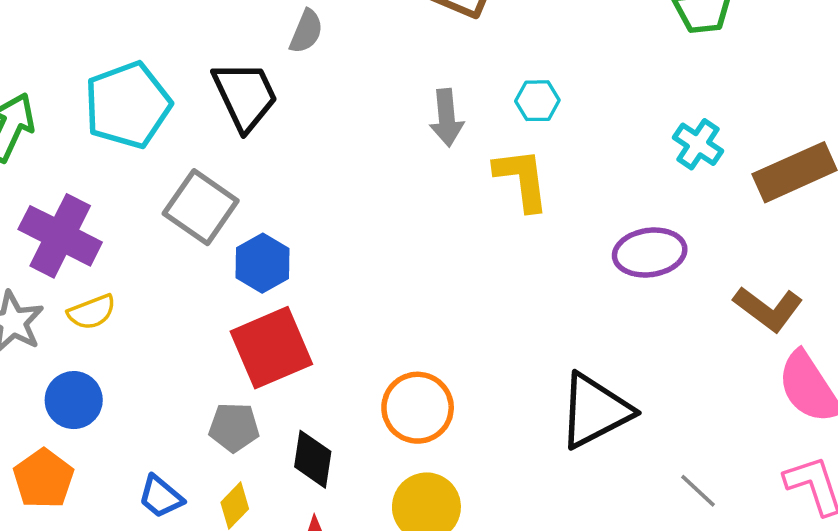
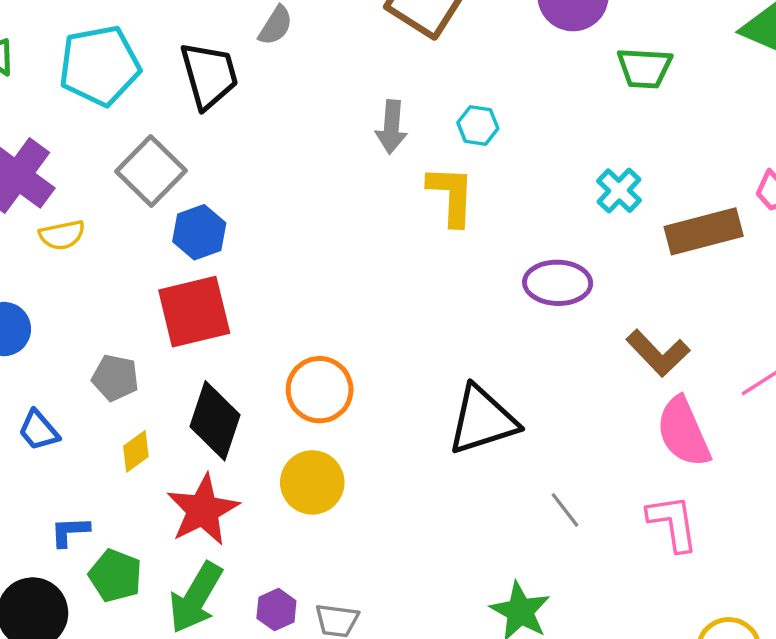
yellow semicircle: (92, 312) -> (62, 235), moved
gray pentagon: (234, 427) -> (115, 378), moved
black diamond: (313, 459) -> (215, 421), size x1.4
blue trapezoid: (161, 497) -> (39, 430), moved

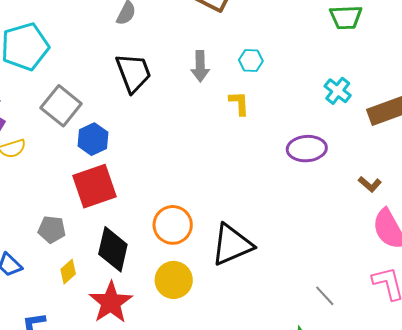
black trapezoid: (209, 75) -> (133, 73), moved
yellow L-shape: (451, 195) -> (239, 103), size x0.7
brown L-shape: (658, 353) -> (370, 184), size x0.6
black triangle: (482, 420) -> (232, 245), moved
gray line: (565, 510) -> (325, 296), moved

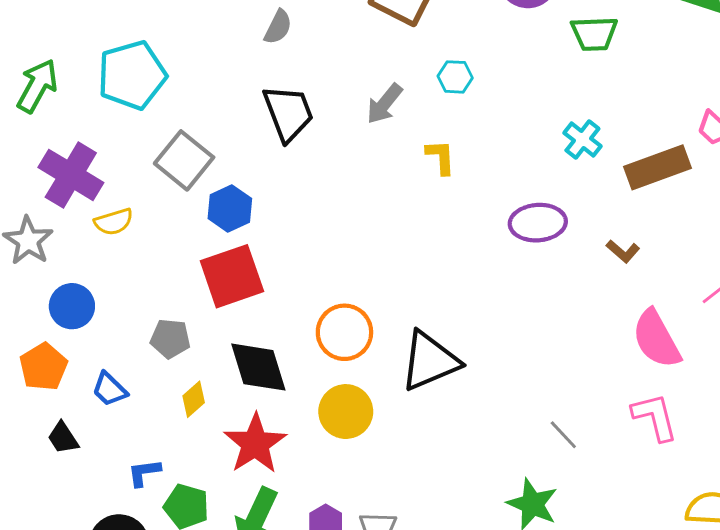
cyan hexagon: (251, 60) -> (455, 77), moved
gray arrow: (200, 66) -> (384, 104), turned 40
brown L-shape: (370, 184) -> (623, 251), moved
black diamond: (113, 249) -> (258, 367), turned -30

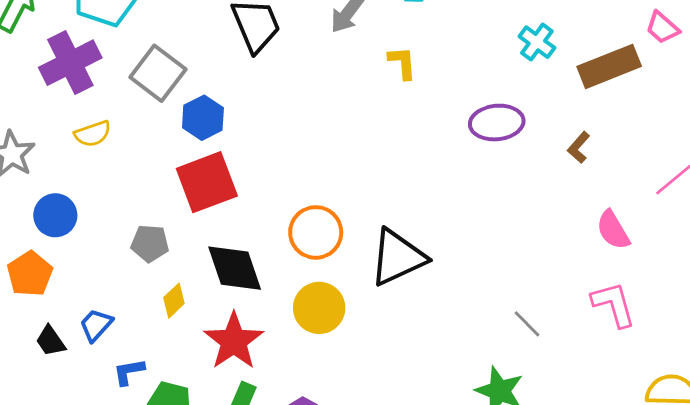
purple cross: (71, 175) -> (70, 63), moved, turned 34
brown L-shape: (623, 251) -> (579, 147), turned 92
pink semicircle: (656, 339) -> (613, 230), size x0.7
blue trapezoid: (109, 389) -> (96, 325), moved, turned 90

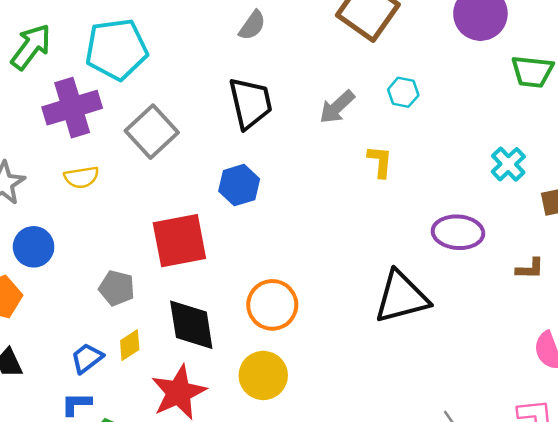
blue hexagon: (203, 118) -> (239, 185), moved
brown L-shape: (579, 147) -> (530, 269), turned -140
black triangle: (398, 257) -> (401, 297), moved
blue trapezoid: (96, 325) -> (87, 358), moved

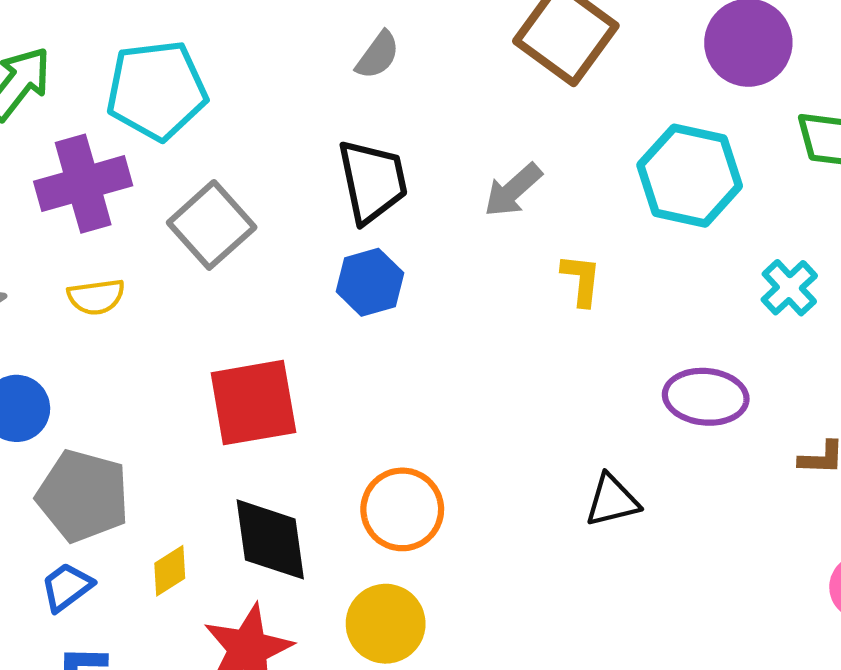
cyan hexagon: (403, 92) -> (690, 176), moved, size x2.0
blue hexagon: (239, 185) -> (370, 282), moved
gray pentagon: (117, 288) -> (83, 496), moved, size x1.6
black triangle: (401, 297) -> (612, 501), size x0.6
blue trapezoid: (87, 358) -> (67, 587), moved

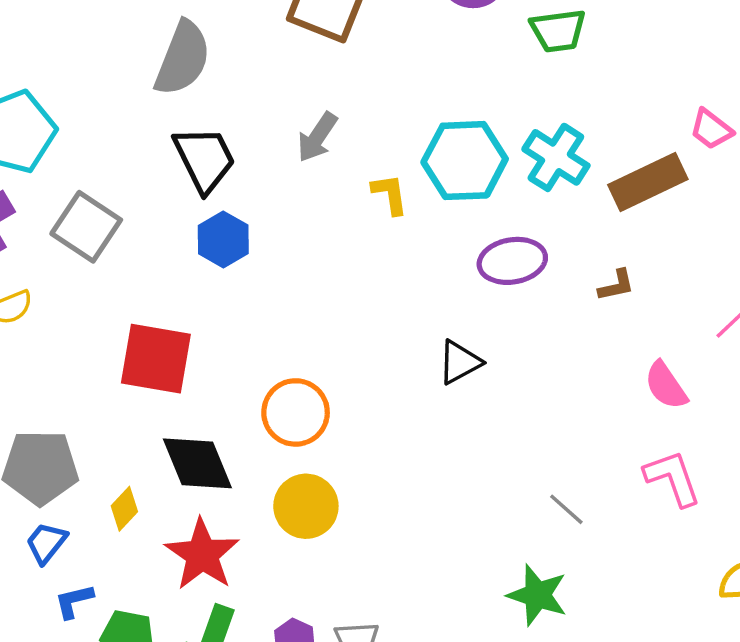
gray semicircle: (378, 55) -> (183, 58), size x1.8
cyan hexagon: (690, 176) -> (465, 161), moved
cyan cross: (789, 288) -> (556, 157), size x1.4
red square: (253, 403) -> (156, 359), turned 34

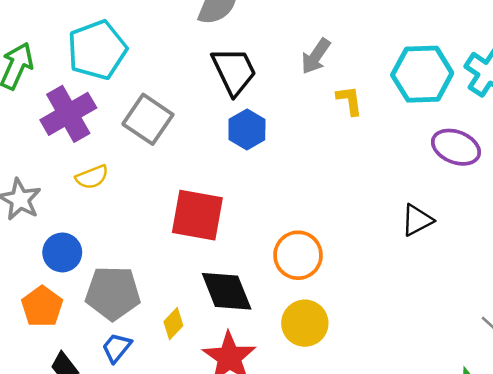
yellow L-shape: (390, 194) -> (349, 100), moved
purple ellipse: (512, 261) -> (456, 147), turned 30

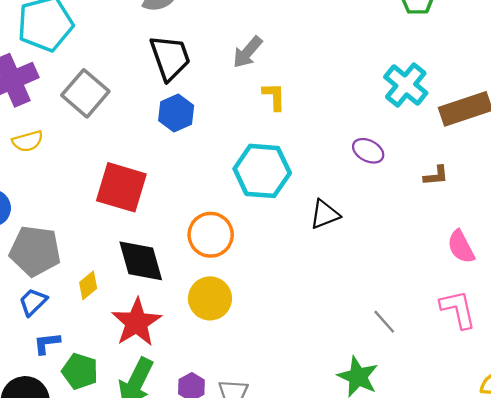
cyan hexagon: (422, 74) -> (262, 171), moved
purple ellipse: (456, 147) -> (368, 151), size x0.7

